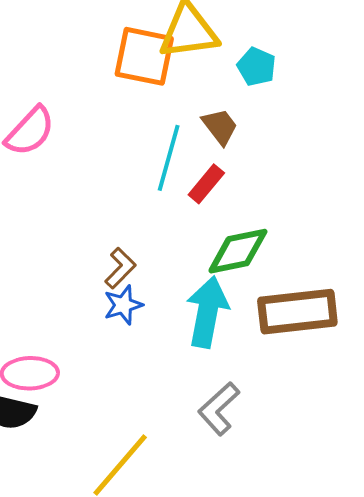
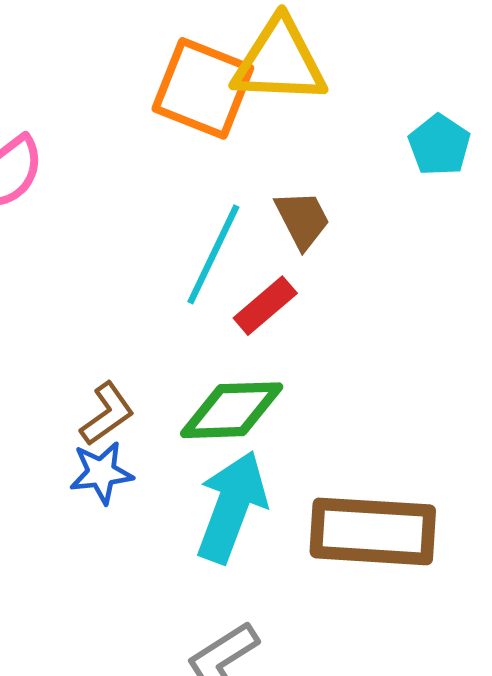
cyan pentagon: (256, 67) -> (439, 145), moved
green diamond: (238, 251) -> (232, 410), moved

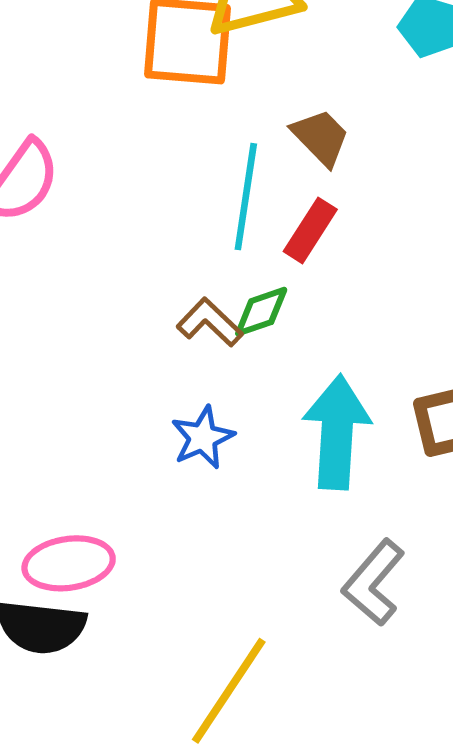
green diamond: (232, 410) -> (261, 312), moved, size x0.6
brown L-shape: (107, 414) -> (210, 322), moved, turned -84

